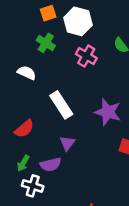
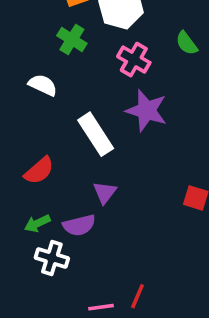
purple star: (108, 112) -> (147, 111), moved
green arrow: (23, 163) -> (37, 223), turned 35

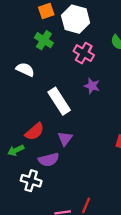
purple star: (147, 111) -> (92, 86), size x0.6
red semicircle: (39, 171) -> (35, 132), moved
green arrow: (37, 223) -> (16, 150), moved

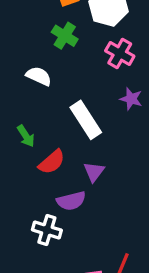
green arrow: (16, 150) -> (26, 136), moved, turned -98

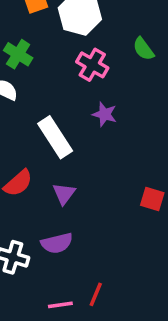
green cross: (65, 36) -> (18, 54), moved
purple semicircle: (71, 201) -> (57, 243), moved

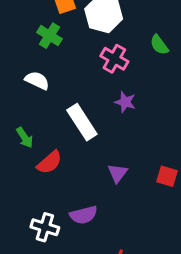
green cross: (18, 54) -> (49, 36), moved
purple triangle: (64, 194) -> (118, 173), moved

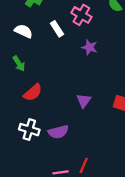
white rectangle: (82, 122) -> (57, 29), moved, size x0.6
green arrow: (25, 138) -> (19, 64), moved
white cross: (45, 227) -> (29, 130), moved

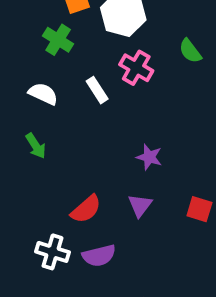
purple star: (89, 47) -> (149, 157), moved
red semicircle: (33, 92) -> (86, 209), moved

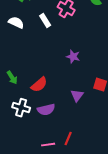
green arrow: (36, 146) -> (12, 78), moved
purple triangle: (140, 205) -> (77, 96), moved

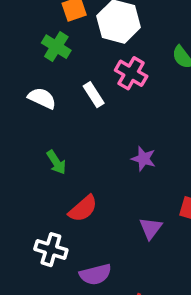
green arrow: (12, 78) -> (56, 162), moved
purple semicircle: (46, 110) -> (95, 274), moved

